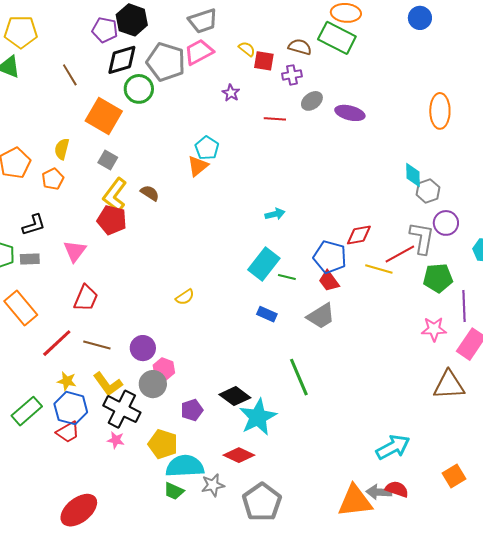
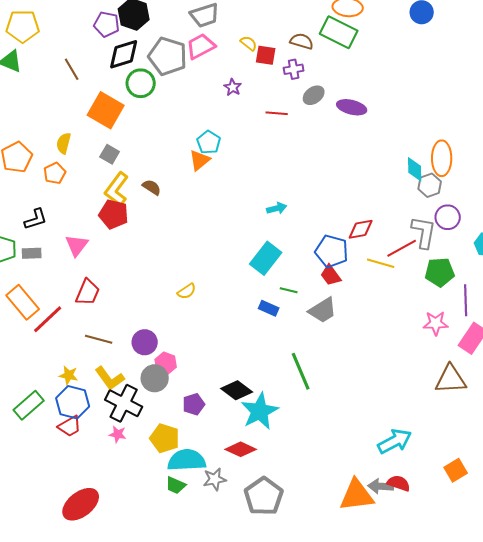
orange ellipse: (440, 111) -> (442, 158), moved
green line: (287, 277) -> (289, 290), moved
red line: (57, 343) -> (48, 319), moved

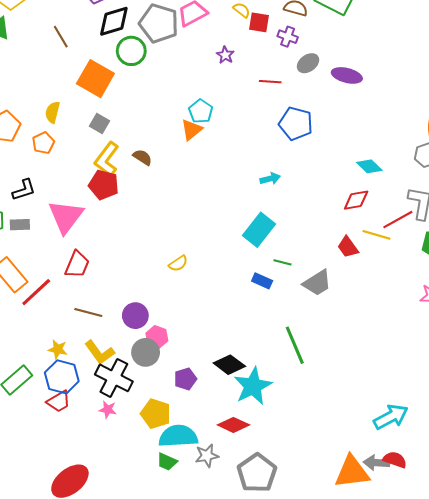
purple cross: (294, 69) -> (288, 37), turned 30
cyan diamond: (415, 169) -> (369, 166), moved, turned -45
pink triangle: (77, 245) -> (66, 216), size x1.5
blue pentagon: (332, 251) -> (296, 123), moved
red trapezoid: (331, 275) -> (348, 247), moved

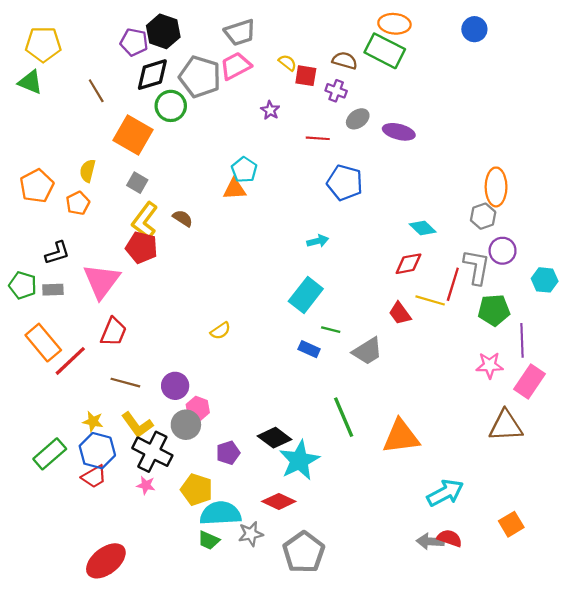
orange triangle: (192, 130) -> (235, 189), turned 35
red line: (398, 220) -> (453, 284), turned -44
orange triangle: (352, 472) -> (401, 437), moved

